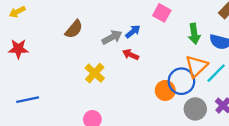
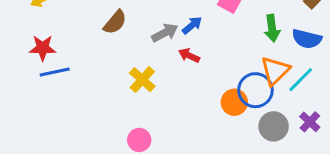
blue line: (28, 100) -> (55, 72), moved

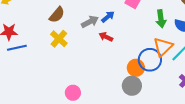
yellow cross: (142, 80) -> (59, 39), moved
gray circle: (274, 126) -> (132, 86), moved

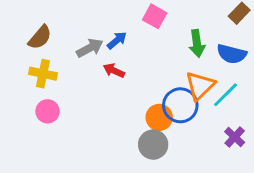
yellow cross: (59, 39) -> (43, 74), turned -30
pink circle: (73, 93) -> (47, 111), moved

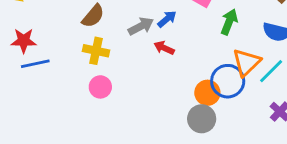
green arrow: (197, 43) -> (229, 22), moved, turned -150

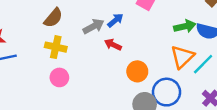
green arrow: (229, 22) -> (185, 26), moved, turned 55
blue circle: (228, 81) -> (167, 92), moved
orange circle: (207, 93) -> (137, 71), moved

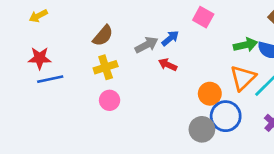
yellow cross: (56, 47) -> (106, 67), turned -30
orange circle: (137, 71) -> (210, 94), moved

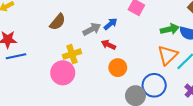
yellow cross: (106, 67) -> (72, 54), moved
orange circle: (210, 94) -> (118, 68), moved
pink circle: (110, 100) -> (63, 73), size x1.5

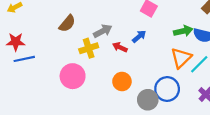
blue arrow: (111, 24) -> (139, 36), moved
yellow cross: (72, 54) -> (89, 48), moved
orange circle: (118, 68) -> (122, 81), moved

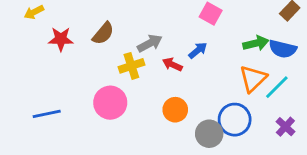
red star: (16, 42) -> (61, 39), moved
blue line: (24, 59) -> (47, 114), moved

